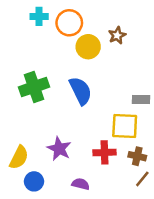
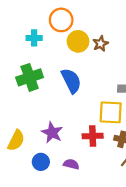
cyan cross: (39, 16) -> (34, 38), moved
brown star: (117, 35) -> (101, 44), moved
blue circle: (34, 181) -> (41, 162), moved

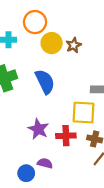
purple star: (52, 133) -> (38, 129), moved
blue circle: (41, 162) -> (26, 173), moved

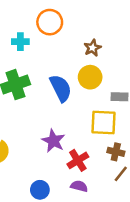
yellow circle: (52, 43) -> (90, 77), moved
red cross: (66, 136) -> (78, 160), moved, turned -30
purple semicircle: (45, 163) -> (79, 186), moved

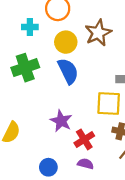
brown star: (93, 48) -> (98, 33), size x1.6
yellow circle: (90, 77) -> (66, 42), moved

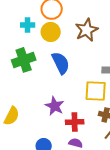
yellow circle: (66, 42) -> (51, 32), moved
red cross: (84, 139) -> (75, 122), turned 30

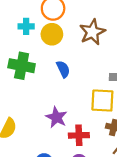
green cross: (24, 60) -> (22, 66), turned 30
blue semicircle: (61, 63) -> (63, 69), size x0.7

